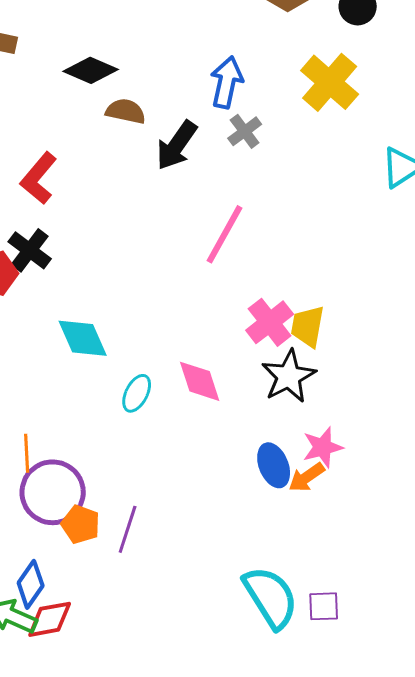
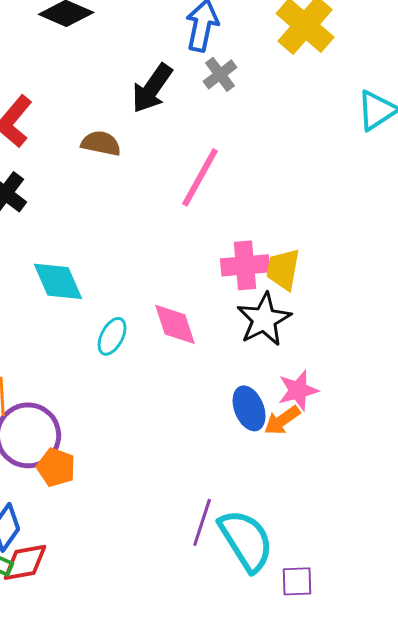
brown semicircle: (126, 111) -> (101, 143), moved
pink cross: (270, 322) -> (245, 265), turned 33
purple line: (128, 529) -> (202, 522), moved
purple square: (324, 606) -> (297, 581), moved

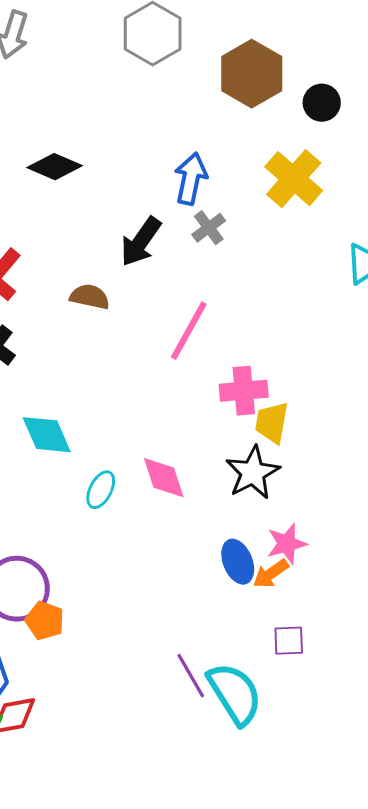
pink cross: (245, 265) -> (244, 391), moved
purple line: (202, 522) -> (191, 676), turned -48
purple square: (297, 581) -> (289, 641), moved

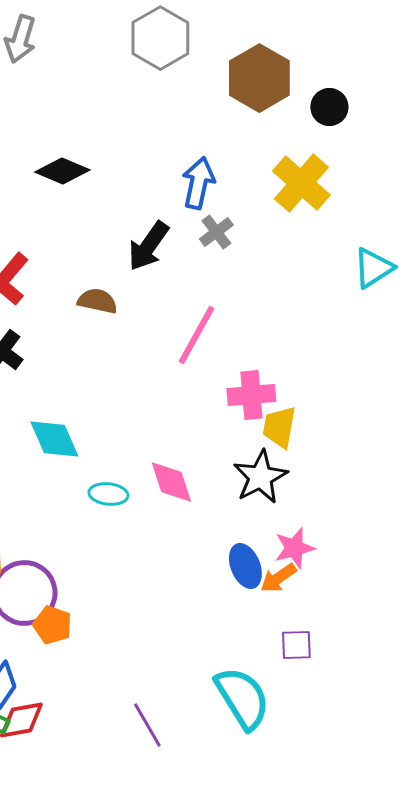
cyan ellipse: (101, 490) -> (108, 494), turned 69
purple line: (191, 676) -> (147, 725), moved

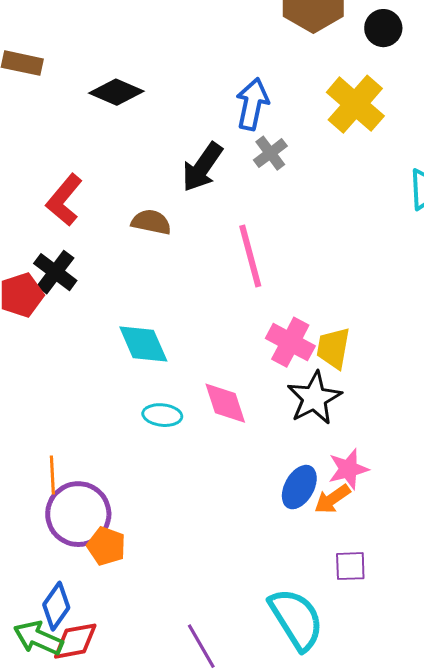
pink line: (196, 335) -> (250, 256), turned -44
pink cross: (251, 395) -> (290, 342), moved, turned 33
cyan diamond: (54, 439) -> (143, 344), moved
blue ellipse: (245, 566) -> (299, 487), turned 51

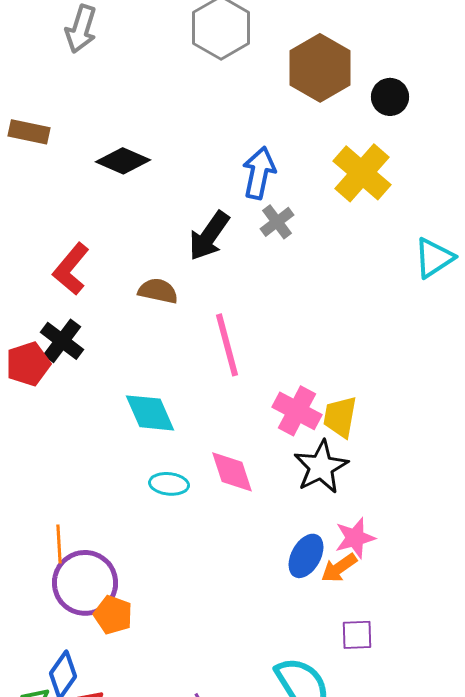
pink line: (250, 256) -> (227, 345), moved

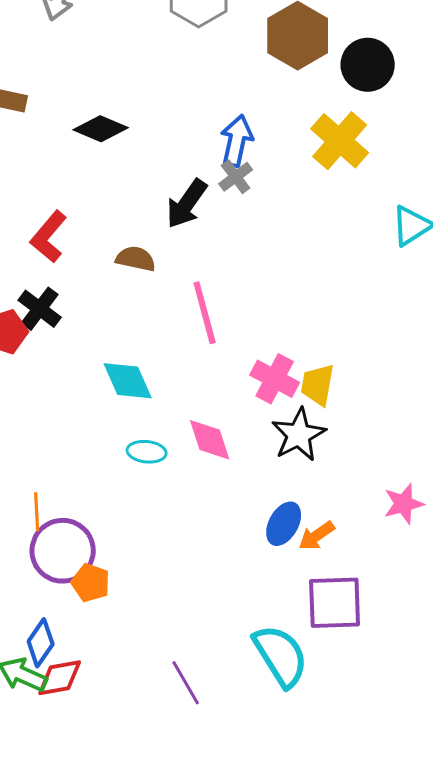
black circle: (390, 97) -> (368, 65), size x1.4
gray cross: (277, 222) -> (236, 177), moved
pink star: (355, 538) -> (404, 504), moved
purple square: (357, 635) -> (335, 603), size x1.8

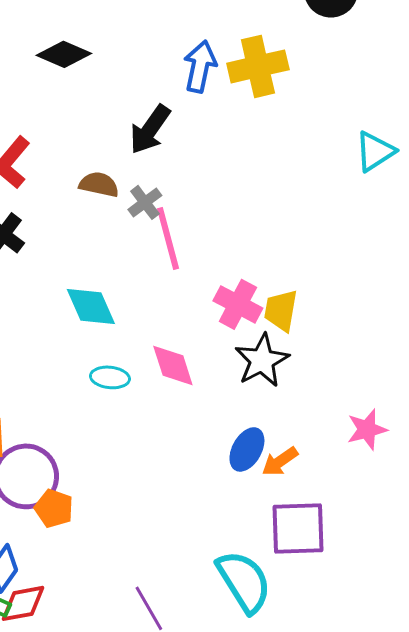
yellow cross: (340, 141) -> (258, 66), moved, turned 36
gray cross: (236, 177) -> (145, 202), moved

